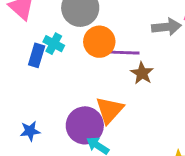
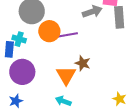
brown star: (142, 73) -> (83, 63), moved
purple circle: (85, 125) -> (22, 72), moved

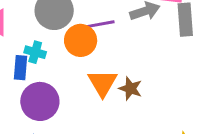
purple line: (67, 35) -> (98, 25), moved
orange triangle: (66, 75) -> (103, 83), moved

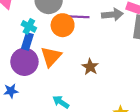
blue rectangle: (21, 68) -> (27, 41), moved
orange triangle: (103, 83) -> (51, 57), moved

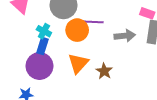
gray arrow: (112, 15) -> (125, 36), moved
orange triangle: (51, 57) -> (78, 63), moved

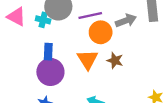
orange circle: (77, 30) -> (101, 32), moved
cyan cross: (44, 31) -> (43, 20), moved

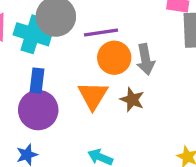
cyan cross: (43, 20) -> (33, 34), size x1.6
gray arrow: (126, 21) -> (146, 59), moved, turned 96

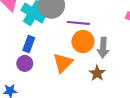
brown star: (132, 100) -> (97, 73), moved
purple circle: (38, 110) -> (25, 63), size x0.6

